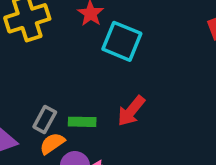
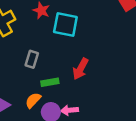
gray rectangle: (45, 119) -> (32, 59), moved

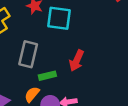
gray rectangle: (32, 59) -> (28, 54), size x1.5

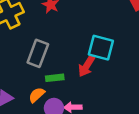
cyan square: (59, 18) -> (101, 48), moved

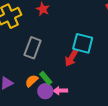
green rectangle: (55, 78) -> (46, 78), moved, turned 56

